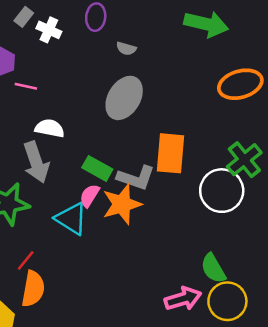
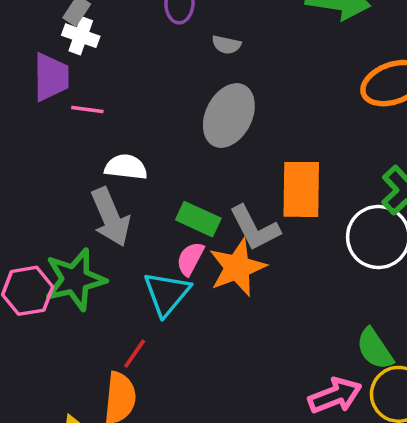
white cross: (49, 30) -> (81, 36), moved
gray L-shape: (136, 178) -> (255, 228), turned 48
cyan triangle: (71, 219) -> (167, 294), turned 42
red line: (26, 260) -> (135, 354), moved

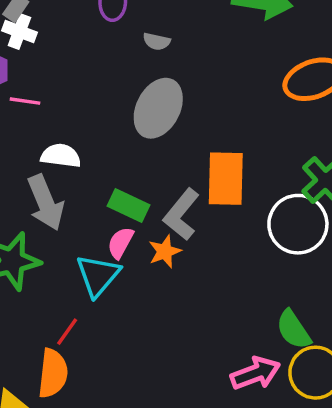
gray L-shape: (255, 228) -> (181, 215), turned 66
orange star: (237, 267) -> (165, 251), size x0.6

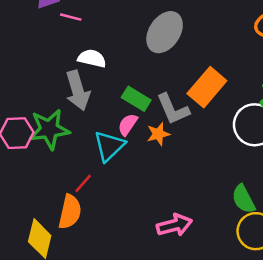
orange rectangle: (226, 179) -> (207, 87), turned 33
gray L-shape: (181, 215) -> (173, 109), turned -69
pink arrow: (255, 373) -> (175, 225), moved

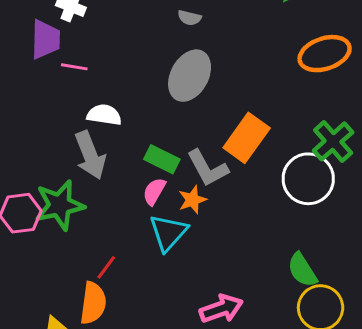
cyan triangle: (109, 146) -> (168, 233), moved

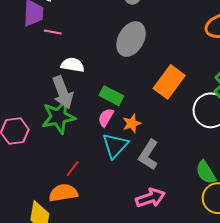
gray L-shape: (208, 168) -> (148, 155), moved, turned 60
green star: (60, 205) -> (58, 117), moved
orange semicircle: (93, 303) -> (63, 193), turned -108

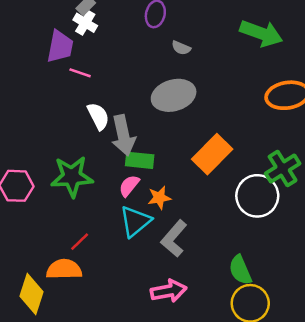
gray ellipse: (131, 39) -> (174, 95), turned 36
white semicircle: (73, 65) -> (98, 116), turned 45
gray arrow: (63, 92) -> (123, 135), moved
green rectangle: (111, 96) -> (140, 160), turned -30

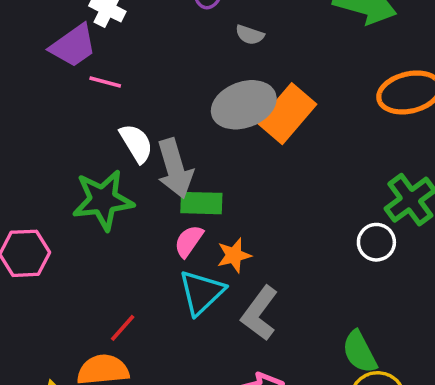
purple trapezoid: (60, 46) -> (73, 46), turned 48
orange rectangle: (212, 154) -> (287, 114), moved
green star: (72, 177) -> (103, 200), moved
white circle: (257, 196) -> (376, 242), size x0.6

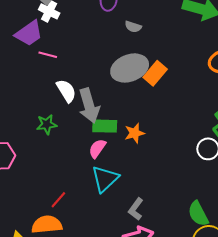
orange rectangle: (287, 114) -> (155, 73), size x0.7
green star: (103, 200) -> (47, 124), size x0.6
orange star: (234, 255) -> (135, 133), moved
gray L-shape: (260, 313) -> (136, 209), moved, size x0.7

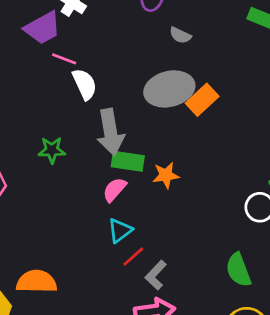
white semicircle: (66, 91) -> (85, 84), moved
cyan triangle: (105, 179) -> (120, 230), size x0.7
red line: (58, 200) -> (133, 257), moved
green semicircle: (198, 214) -> (238, 270), moved

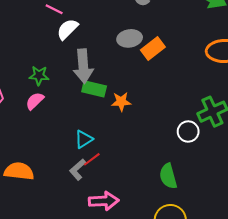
white semicircle: (85, 84) -> (67, 29), turned -115
gray ellipse: (169, 89) -> (130, 38), size x0.7
pink semicircle: (115, 190) -> (35, 101), moved
gray L-shape: (156, 275) -> (78, 169), moved

